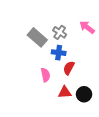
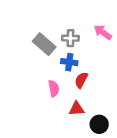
gray cross: (60, 32) -> (70, 38), turned -32
black circle: (84, 94) -> (99, 124), moved

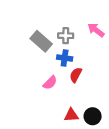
pink semicircle: (54, 88) -> (50, 83), turned 56
red triangle: (76, 109) -> (71, 115), moved

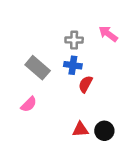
gray rectangle: (41, 41) -> (38, 68), moved
pink semicircle: (50, 83) -> (29, 104), moved

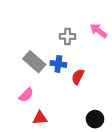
blue cross: (73, 65) -> (58, 64), moved
red triangle: (80, 130) -> (40, 118), moved

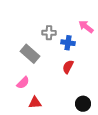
gray cross: (67, 36) -> (49, 33), moved
blue cross: (58, 64) -> (68, 43), moved

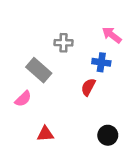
blue cross: (68, 43) -> (101, 62), moved
pink semicircle: (23, 83) -> (23, 99), moved

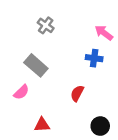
gray cross: (64, 43) -> (46, 25), moved, turned 35
red semicircle: (88, 87) -> (77, 93), moved

